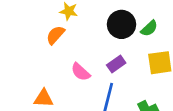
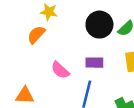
purple rectangle: (116, 64) -> (94, 63), turned 36

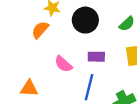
black circle: (99, 25) -> (85, 20), moved

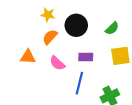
orange semicircle: (40, 30) -> (50, 37), moved
orange triangle: (29, 88) -> (28, 57), moved

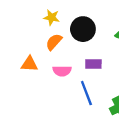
pink semicircle: (57, 63) -> (62, 71), turned -42
blue line: (79, 83) -> (86, 93), turned -35

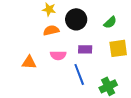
orange semicircle: (54, 42) -> (51, 30), turned 35
orange triangle: (29, 64) -> (29, 62), moved

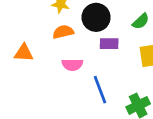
purple rectangle: (85, 49) -> (109, 44), moved
orange triangle: (29, 62) -> (24, 53), moved

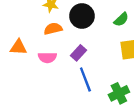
purple rectangle: (109, 44) -> (78, 53), moved, turned -49
pink semicircle: (72, 65) -> (47, 58), moved

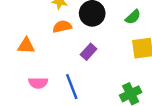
pink semicircle: (47, 58) -> (38, 83), moved
blue line: (85, 79) -> (72, 87), moved

